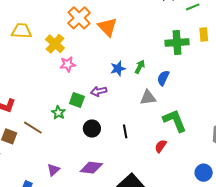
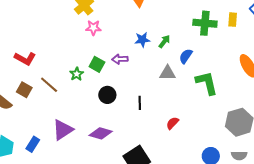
green L-shape: (175, 121) -> (207, 83), moved
purple triangle: (53, 170) -> (63, 130), size x1.6

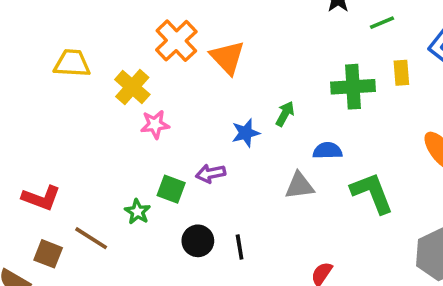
green arrow: (164, 41) -> (285, 114), moved
blue semicircle: (186, 56) -> (327, 151), turned 63
black line: (140, 103) -> (240, 247), moved

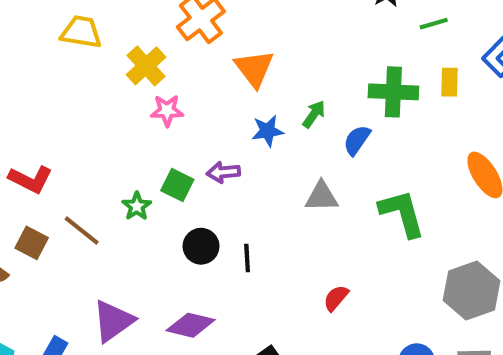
orange triangle: (227, 57) -> (254, 68), moved
blue semicircle: (327, 151) -> (357, 140), moved, turned -60

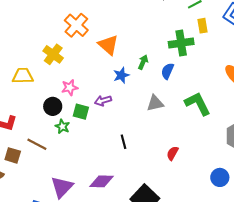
yellow trapezoid: (81, 32) -> (23, 76), moved
yellow rectangle: (449, 82) -> (203, 26), moved
pink star: (167, 111) -> (70, 87), moved
black circle: (201, 246) -> (53, 106), moved

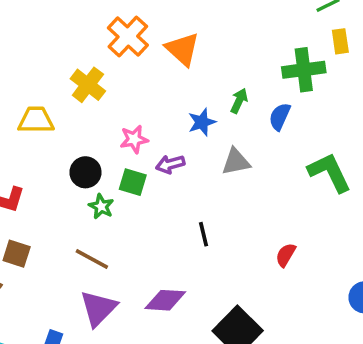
orange triangle: (108, 45) -> (182, 49), moved
pink star: (70, 87) -> (134, 139), moved
gray triangle: (155, 103) -> (236, 162), moved
brown line: (37, 144) -> (92, 259), moved

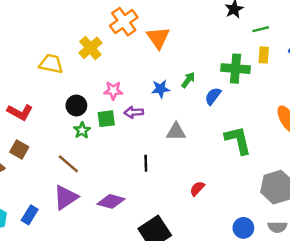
gray triangle: (236, 162) -> (176, 132), moved
green square: (133, 182) -> (106, 119), turned -36

